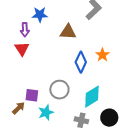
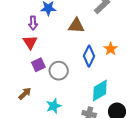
gray circle: (59, 90) -> (59, 71), moved
purple square: (32, 95) -> (38, 65), moved, turned -32
brown arrow: (19, 108) -> (25, 94), moved

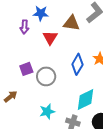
brown triangle: (76, 26) -> (72, 23), moved
red triangle: (30, 42) -> (50, 38), moved
cyan star: (54, 106) -> (47, 112), moved

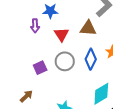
brown triangle: (72, 23) -> (88, 28), moved
gray circle: (46, 76) -> (65, 61), moved

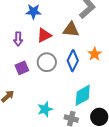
purple arrow: (35, 26) -> (18, 39), moved
red triangle: (61, 34) -> (44, 35), turned 35

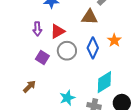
red triangle: (44, 35) -> (58, 31), moved
purple square: (22, 68) -> (42, 58), turned -32

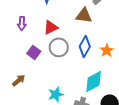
purple arrow: (37, 29) -> (22, 23), moved
orange star: (114, 40) -> (107, 51), moved

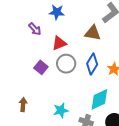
purple arrow: (22, 23) -> (35, 29), moved, turned -48
brown arrow: (19, 80) -> (23, 104), moved, turned -48

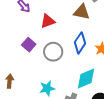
gray circle: (66, 64) -> (53, 52), moved

